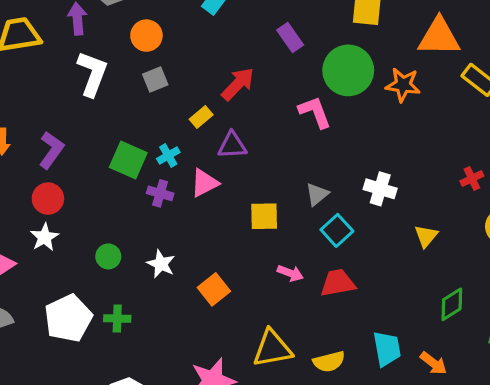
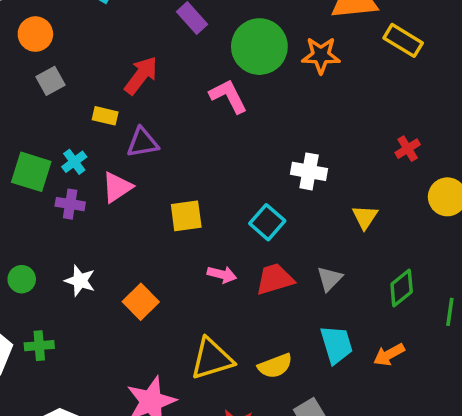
yellow rectangle: (201, 117) -> (105, 116), turned 60
gray triangle: (317, 194) -> (330, 279), moved
orange arrow: (433, 363) -> (389, 355), turned 120

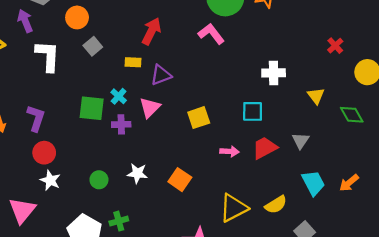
cyan square: (267, 222) -> (253, 111), turned -30
green diamond: (402, 288) -> (352, 115), moved, turned -70

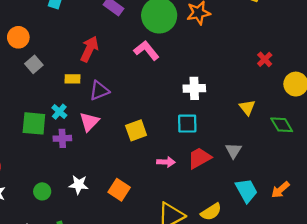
white cross: (274, 73) -> (194, 88), moved

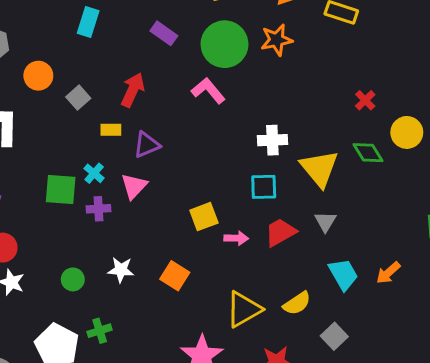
gray square: (34, 64) -> (78, 98), moved
yellow triangle: (247, 107) -> (319, 168), moved, size x1.8
green diamond: (282, 125) -> (368, 153), moved
yellow square: (136, 130) -> (204, 217), moved

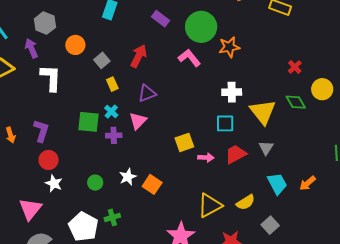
orange star: (277, 40) -> (229, 47), moved
yellow rectangle: (111, 130) -> (112, 84), moved, turned 64
white star: (121, 270) -> (128, 177), turned -30
orange square: (175, 276) -> (152, 184), moved

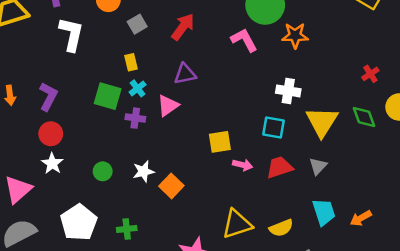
yellow rectangle: (112, 84) -> (131, 62), moved
green cross: (112, 217) -> (127, 229), moved

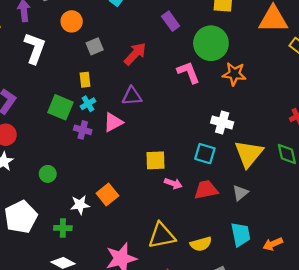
white star: (143, 171) -> (80, 205), moved

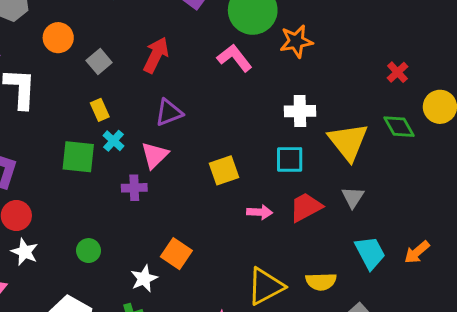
purple cross: (83, 130) -> (134, 188), moved
yellow square: (155, 160) -> (224, 170), moved
yellow semicircle: (201, 244) -> (321, 282), turned 30

